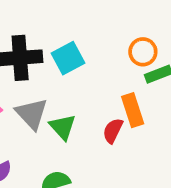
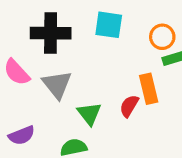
cyan square: (68, 58) -> (109, 25), moved, turned 32
green triangle: (63, 127) -> (89, 114), moved

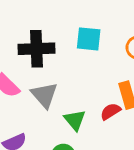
red semicircle: (129, 106) -> (110, 111), turned 30

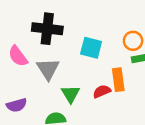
cyan square: (89, 39) -> (91, 48), moved

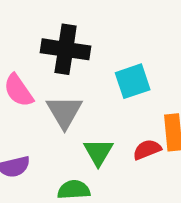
cyan square: (91, 48) -> (133, 81), turned -35

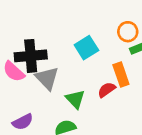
black cross: (66, 49) -> (31, 56), moved

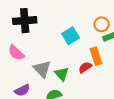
black cross: (31, 56) -> (25, 21), moved
gray triangle: (47, 78) -> (42, 69), moved

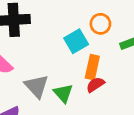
orange circle: (102, 24) -> (100, 24), moved
orange rectangle: (96, 56) -> (92, 67), moved, turned 30

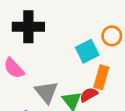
red semicircle: (95, 85) -> (89, 95), moved

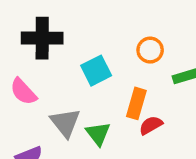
cyan square: (87, 51) -> (96, 71), moved
red semicircle: (89, 95) -> (151, 125), moved

